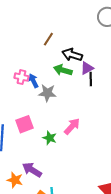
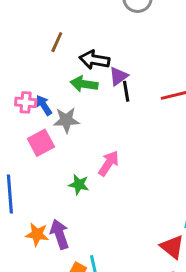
pink square: (24, 124) -> (41, 143), moved
purple arrow: (32, 170) -> (60, 234), turned 48
orange star: (15, 180) -> (37, 234), moved

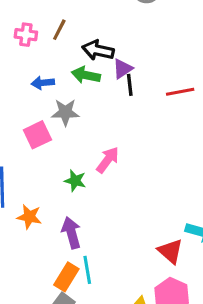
pink cross: (26, 102) -> (26, 35), moved
blue arrow: (44, 105) -> (43, 83), moved, turned -65
orange star: (37, 234) -> (29, 217), moved
purple arrow: (60, 234) -> (71, 233), moved

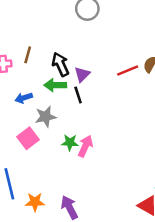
black arrow: (98, 50) -> (60, 64), turned 65
black line: (130, 85) -> (78, 95), moved
red line: (180, 92) -> (128, 71), moved
green star: (75, 181) -> (70, 143), moved

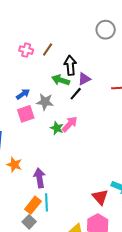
black line: (78, 95) -> (76, 94), turned 40
blue arrow: (24, 98) -> (23, 94), moved, turned 144
pink arrow: (85, 146) -> (70, 124), moved

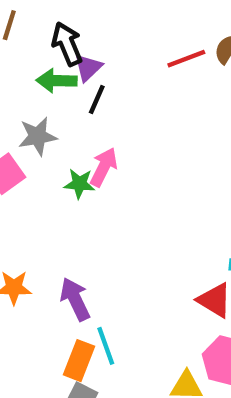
purple triangle: (84, 79) -> (88, 68), moved

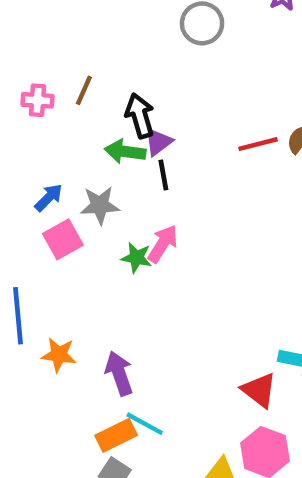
black line: (97, 100) -> (163, 175), turned -40
cyan line: (106, 346) -> (145, 424), turned -48
orange rectangle: (79, 361) -> (116, 435), turned 36

